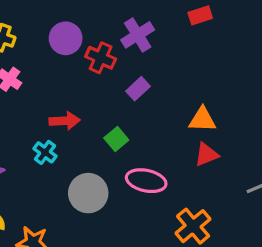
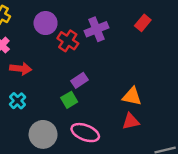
red rectangle: (200, 15) -> (143, 23), turned -42
purple rectangle: (138, 89) -> (80, 80), moved
red arrow: (65, 121) -> (21, 69), moved

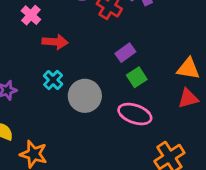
green square: (69, 100) -> (137, 77), moved
gray circle: (43, 134) -> (85, 96), moved

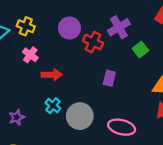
purple rectangle: (125, 53) -> (109, 78), turned -35
green square: (137, 77) -> (140, 49), moved

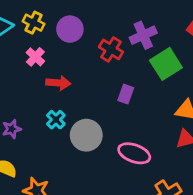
purple circle: (69, 28) -> (70, 29), moved
green square: (140, 49) -> (166, 64), size x1.6

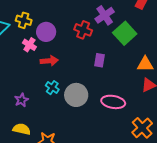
purple circle: (70, 29) -> (46, 32), moved

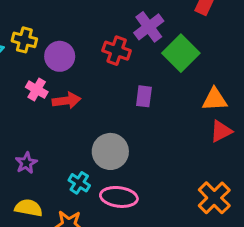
pink cross: (29, 45) -> (37, 90), moved
cyan cross: (52, 88) -> (79, 183), moved
pink ellipse: (113, 102) -> (119, 197), moved

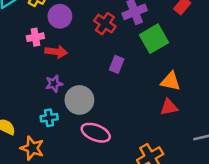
pink cross: (37, 90) -> (35, 37), turned 35
purple star: (26, 163) -> (54, 84), moved
cyan cross: (79, 183) -> (49, 118), turned 35
pink ellipse: (119, 197) -> (96, 133), moved

